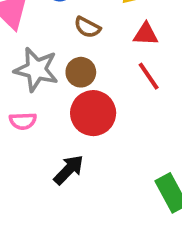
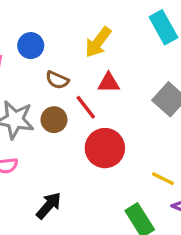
red line: (149, 76) -> (86, 107), moved
red circle: (93, 113) -> (105, 148), moved

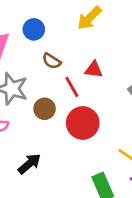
yellow arrow: (98, 42) -> (89, 18), moved
brown circle: (54, 120) -> (45, 109), moved

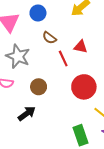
brown circle: (45, 109) -> (39, 87), moved
red circle: (83, 123) -> (84, 87), moved

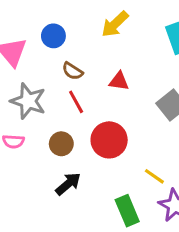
red line: (63, 58) -> (76, 102), moved
red circle: (84, 87) -> (109, 140), moved
black arrow: (27, 114) -> (68, 184), moved

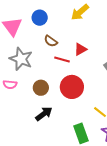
red triangle: (119, 81) -> (80, 49), turned -40
red line: (76, 102) -> (62, 60), moved, turned -49

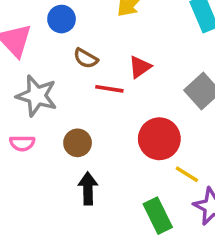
red circle: (72, 87) -> (159, 139), moved
black arrow: (44, 114) -> (88, 188), turned -48

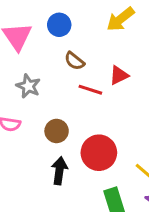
gray star: (37, 96) -> (28, 86), size x0.7
red circle: (159, 139) -> (99, 153), moved

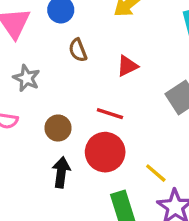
brown semicircle: (74, 61) -> (78, 50), turned 30
red line: (90, 90) -> (110, 114), moved

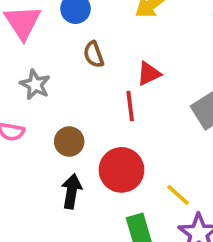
red line: (110, 114) -> (130, 106), moved, turned 64

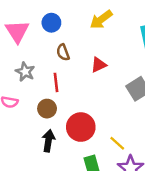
red line: (130, 106) -> (56, 82), moved

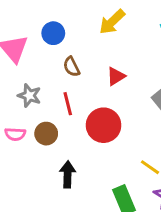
brown circle: (47, 109) -> (46, 134), moved
red circle: (81, 127) -> (104, 125), moved

